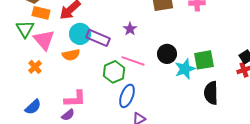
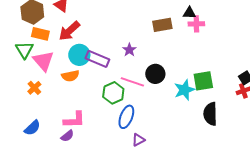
black circle: (167, 54) -> (155, 74), moved

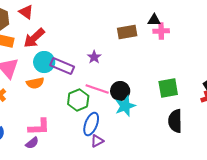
black circle: (155, 74) -> (120, 91), moved
cyan star: (184, 90) -> (125, 106), moved
purple triangle: (138, 140) -> (97, 141), moved

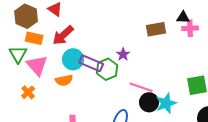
pink line: (97, 89) -> (141, 87), moved
black circle: (120, 91) -> (149, 102), moved
green hexagon: (78, 100) -> (107, 69), moved
cyan star: (125, 106) -> (166, 103), moved

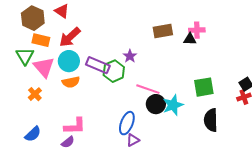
black triangle: (183, 17) -> (190, 39), moved
cyan circle: (73, 59) -> (69, 61), moved

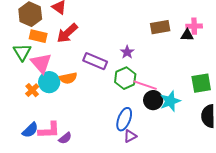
cyan circle: (69, 61) -> (49, 82), moved
green hexagon: (114, 71) -> (125, 78), moved
pink L-shape: (75, 126) -> (49, 130), moved

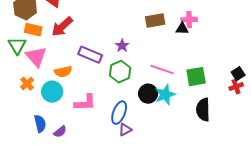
cyan circle: (49, 82) -> (52, 92), moved
pink line: (145, 85) -> (162, 70), moved
blue semicircle: (30, 130) -> (40, 124), moved, turned -60
pink L-shape: (49, 130) -> (85, 103), moved

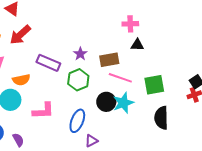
pink cross: (189, 20) -> (130, 24), moved
brown rectangle: (155, 21) -> (109, 60), moved
black triangle: (182, 29) -> (137, 45), moved
purple triangle: (125, 130) -> (91, 141), moved
purple semicircle: (60, 132) -> (18, 140), turned -80

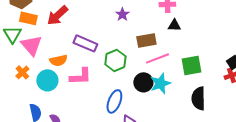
purple star: (80, 54) -> (122, 14), moved
pink line: (120, 78) -> (157, 58), turned -40
pink L-shape: (43, 111) -> (80, 76), moved

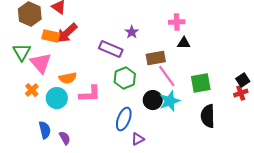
orange rectangle: (28, 18) -> (51, 36), moved
purple rectangle: (85, 43) -> (111, 49), moved
pink line: (157, 58) -> (167, 76), turned 75

